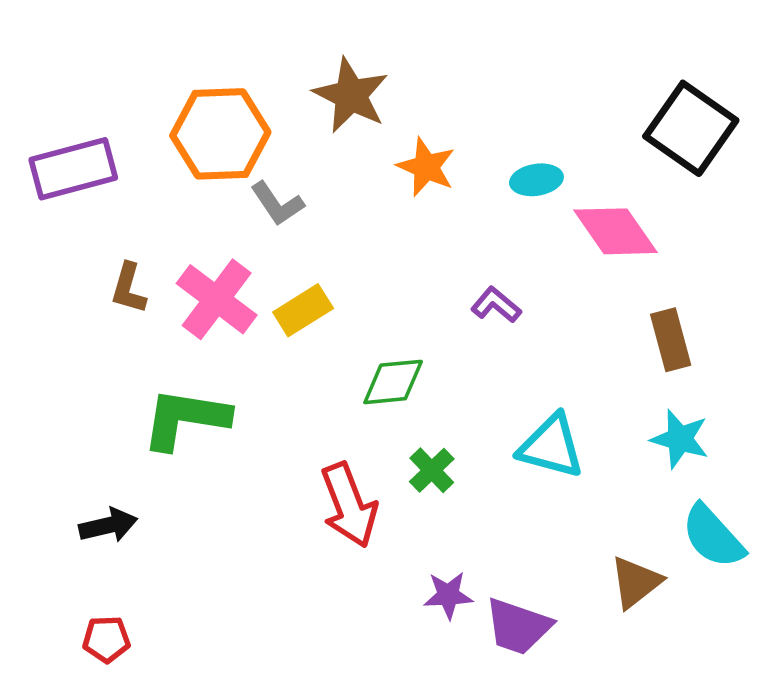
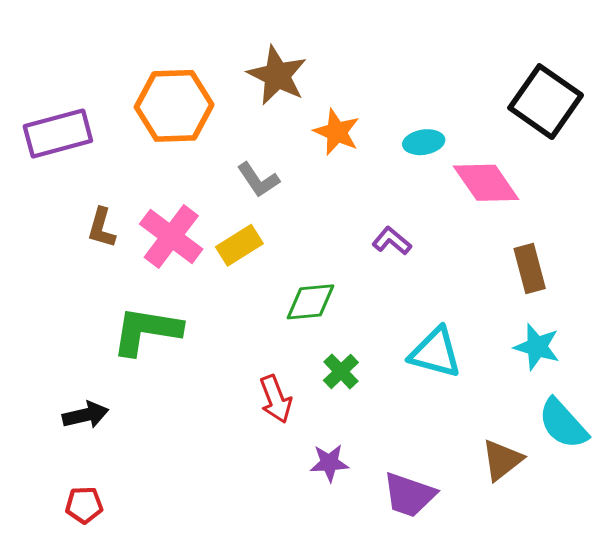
gray L-shape: (277, 204) -> (258, 180), moved
red arrow: (349, 505) -> (276, 399), size x0.7
purple star: (448, 595) -> (329, 463), moved

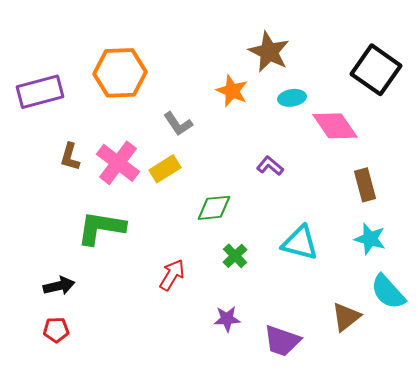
brown star: (277, 75) -> (269, 52), moved
red arrow: (276, 399) -> (172, 275), moved, turned -128
red pentagon: (84, 505) -> (56, 330), moved

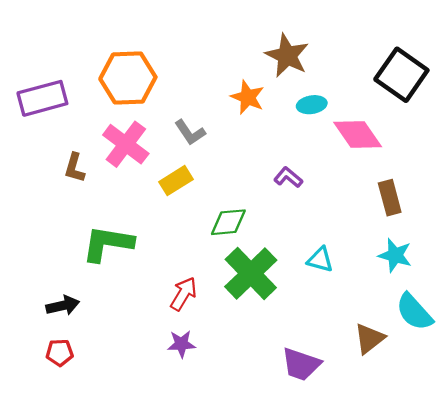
pink cross: (118, 163) -> (126, 144), moved
cyan triangle: (300, 243) -> (320, 260), size x0.7
green cross: (235, 256) -> (251, 273), size x2.0
purple star: (227, 319) -> (181, 344), moved

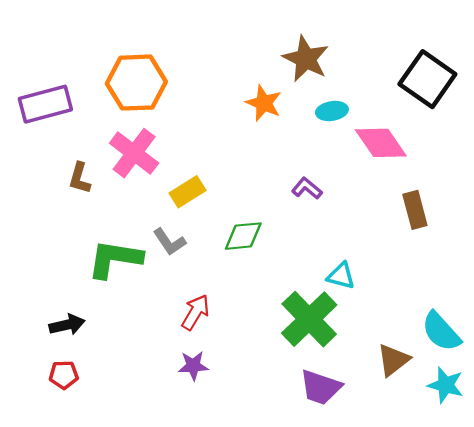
gray L-shape: (190, 132) -> (169, 242), moved
cyan star: (395, 255) -> (446, 385), moved
green cross: (251, 273) -> (309, 319), moved

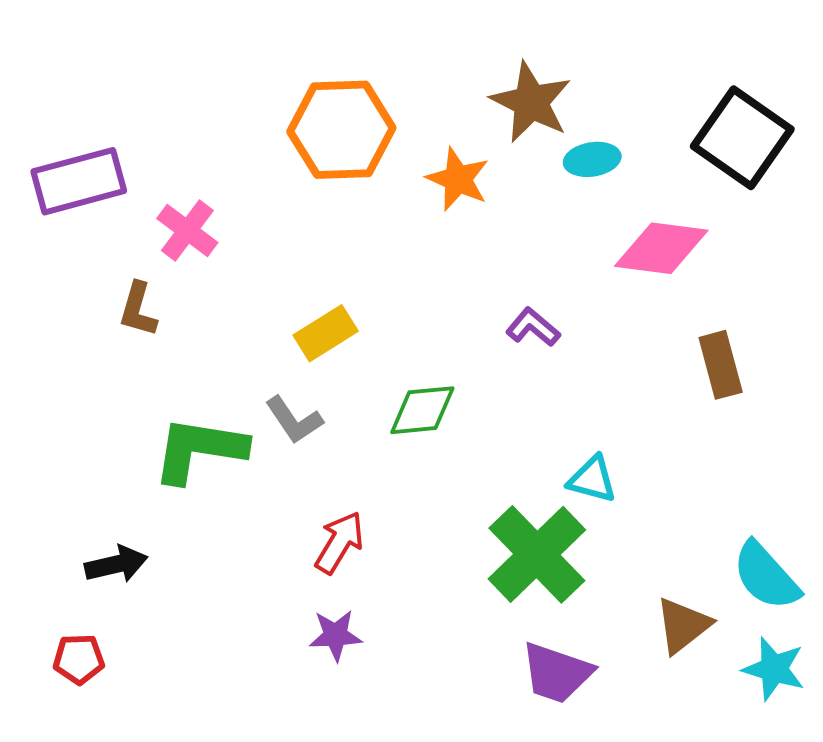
orange hexagon: (136, 83) -> (341, 130), moved
cyan ellipse: (332, 111) -> (592, 159), moved
pink diamond: (381, 143) -> (661, 248), turned -48
pink cross: (134, 153) -> (187, 231), moved, size x0.7
red pentagon: (64, 375) -> (79, 659), moved

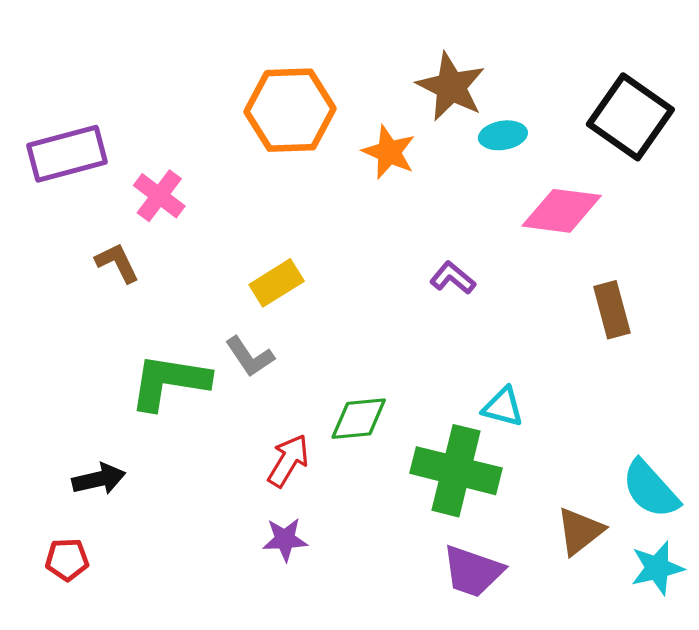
brown L-shape: (138, 309) -> (117, 263), turned 138
green diamond: (422, 410) -> (359, 419), moved
green cross: (537, 554) -> (456, 471), turned -32
cyan star: (774, 669) -> (657, 568), turned -30

